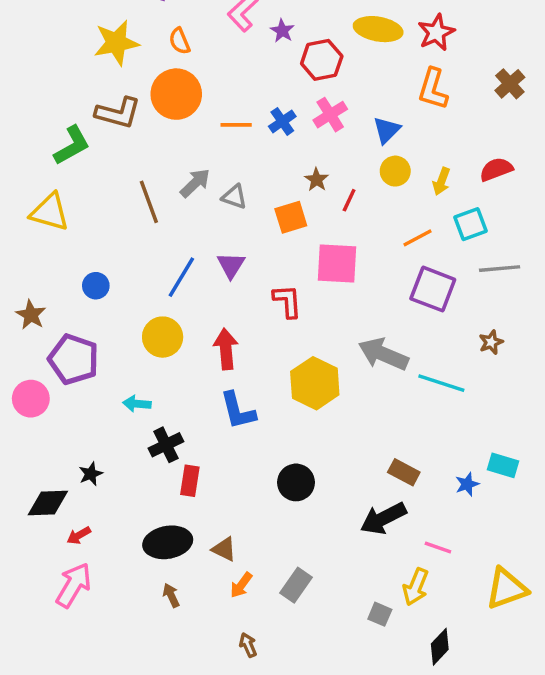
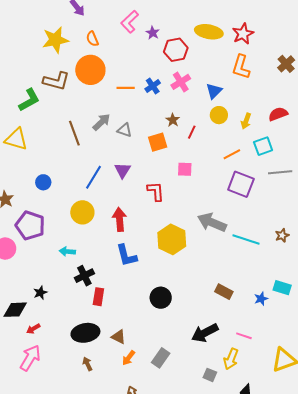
pink square: (337, 263) -> (185, 169), size x0.6
brown star: (491, 342) -> (282, 235), moved
black arrow: (383, 518) -> (205, 333), moved

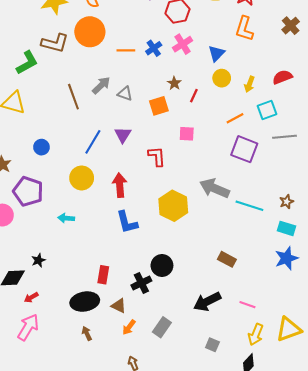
black cross: (84, 276) -> (141, 283), moved
cyan rectangle: (282, 288) -> (287, 228), moved
red rectangle: (98, 297) -> (103, 275), moved
blue star: (261, 299) -> (287, 258), moved, size x1.6
yellow arrow: (231, 359) -> (256, 334), moved

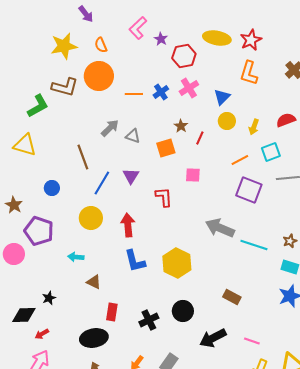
brown line: (73, 97) -> (83, 157), moved
yellow hexagon: (173, 206) -> (177, 263), moved
black circle: (162, 265) -> (183, 311), moved
brown triangle: (119, 306) -> (94, 282), moved

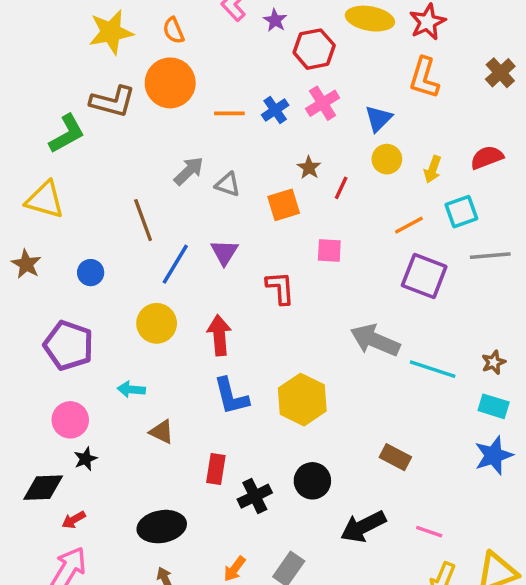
brown star: (14, 205) -> (26, 264), moved
pink circle: (14, 254) -> (70, 420), moved
red rectangle: (112, 312) -> (216, 469), moved

